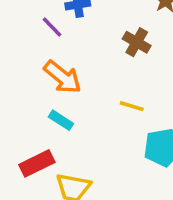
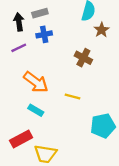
purple line: (52, 27) -> (19, 48), moved, turned -70
yellow line: (132, 106) -> (72, 96), moved

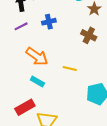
blue cross: (44, 34) -> (49, 22), moved
brown cross: (83, 58) -> (89, 35), moved

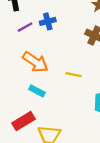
purple line: (21, 26) -> (25, 27), moved

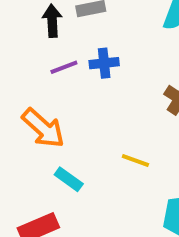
orange arrow: (35, 62) -> (43, 128), moved

